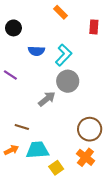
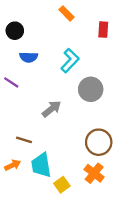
blue semicircle: (36, 51) -> (29, 57), moved
gray circle: (68, 81) -> (91, 89), moved
cyan trapezoid: (37, 150) -> (41, 165), turned -95

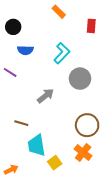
orange arrow: (13, 165) -> (11, 170), moved

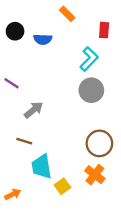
blue semicircle: (25, 50) -> (43, 39), moved
cyan L-shape: (62, 53) -> (89, 59), moved
gray arrow: (46, 96) -> (34, 110), moved

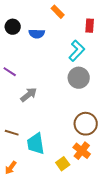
brown line: (24, 141) -> (12, 133), moved
yellow square: (62, 186) -> (63, 164), moved
orange arrow: (13, 194) -> (11, 168), turned 152

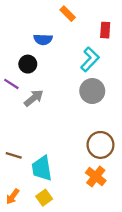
black circle: (13, 27) -> (28, 64), moved
gray arrow: (29, 95) -> (34, 98), moved
yellow square: (63, 164) -> (44, 198), moved

